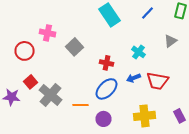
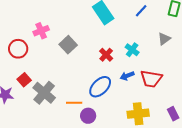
pink cross: (48, 33) -> (41, 31), turned -35
red cross: (106, 63) -> (106, 55), moved, turned 32
purple circle: (104, 119) -> (88, 116), moved

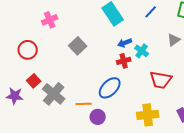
pink cross: (41, 31) -> (50, 20), moved
red cross: (106, 55) -> (124, 61), moved, turned 32
blue arrow: (127, 76) -> (125, 43), moved

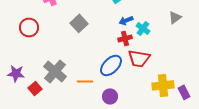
red trapezoid: (161, 80) -> (139, 58), moved
red square: (34, 81) -> (35, 88), moved
yellow cross: (148, 115) -> (163, 85), moved
purple circle: (98, 117) -> (110, 96), moved

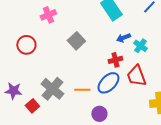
red cross: (125, 38) -> (115, 60), moved
red trapezoid: (139, 58) -> (136, 76), turned 60
orange line: (85, 81) -> (82, 90), moved
purple circle: (110, 96) -> (99, 114), moved

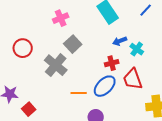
pink cross: (48, 15) -> (61, 18), moved
gray cross: (52, 89) -> (56, 65), moved

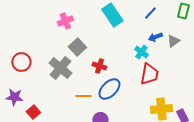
blue arrow: (120, 41) -> (155, 37), moved
red circle: (23, 48) -> (21, 62), moved
red cross: (112, 63) -> (99, 66), moved, turned 32
red trapezoid: (133, 79) -> (149, 74), moved, turned -150

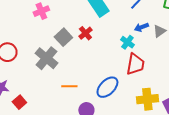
pink cross: (65, 21) -> (41, 11), moved
red cross: (99, 66) -> (85, 33), moved, turned 32
blue ellipse: (109, 89) -> (107, 87), moved

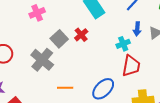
blue arrow: (141, 27) -> (137, 29), turned -64
cyan cross: (127, 42) -> (123, 44), turned 32

